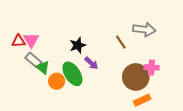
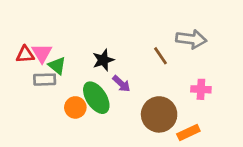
gray rectangle: (33, 60) -> (45, 80), turned -42
green triangle: (43, 67) -> (57, 66), moved
brown circle: (136, 77) -> (159, 114), moved

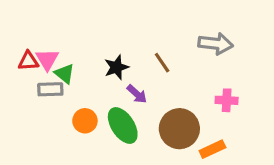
brown line: (160, 56) -> (162, 63), moved
green ellipse: (96, 98) -> (123, 126), moved

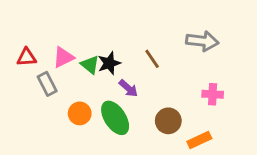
pink triangle: (47, 59) -> (63, 57), moved, turned 35
green triangle: (65, 74) -> (90, 65), moved
gray rectangle: (50, 89) -> (47, 84), turned 65
brown circle: (179, 129) -> (168, 121), size x0.7

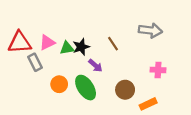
red triangle: (26, 57) -> (20, 42), size x1.6
green triangle: (90, 65) -> (67, 48), turned -48

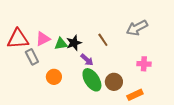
gray arrow: (150, 30) -> (137, 28), turned 145
green ellipse: (86, 88) -> (92, 80), moved

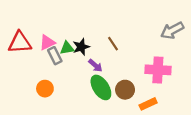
gray arrow: (137, 28) -> (172, 30), moved
gray rectangle: (32, 57) -> (55, 56), moved
pink cross: (144, 64) -> (158, 70), size x1.6
orange circle: (54, 77) -> (45, 89), moved

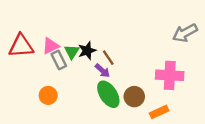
brown line: (113, 44) -> (108, 58), moved
green triangle: (67, 48) -> (72, 52), turned -48

